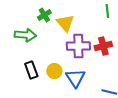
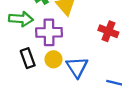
purple cross: (78, 46) -> (49, 32), moved
red cross: (103, 46) -> (108, 31), turned 36

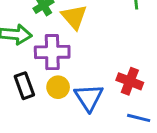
red cross: (108, 31) -> (130, 81), moved

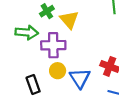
black rectangle: (24, 86) -> (33, 85), moved

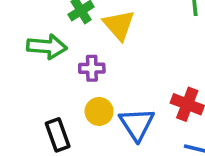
purple cross: (53, 45) -> (92, 68), size x0.6

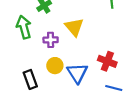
yellow triangle: (119, 25) -> (74, 27), moved
green arrow: (47, 47) -> (24, 27), turned -110

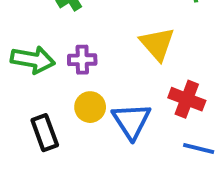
green arrow: (24, 27) -> (33, 60), moved, turned 115
yellow triangle: (74, 27) -> (157, 44), moved

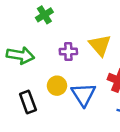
purple cross: (82, 60) -> (68, 52), moved

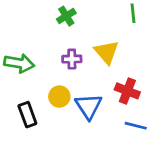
green cross: (44, 15) -> (66, 16), moved

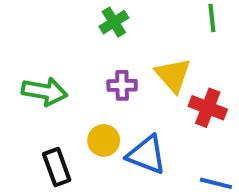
red cross: (127, 91) -> (208, 108), moved
blue triangle: (88, 106) -> (147, 155), turned -36

